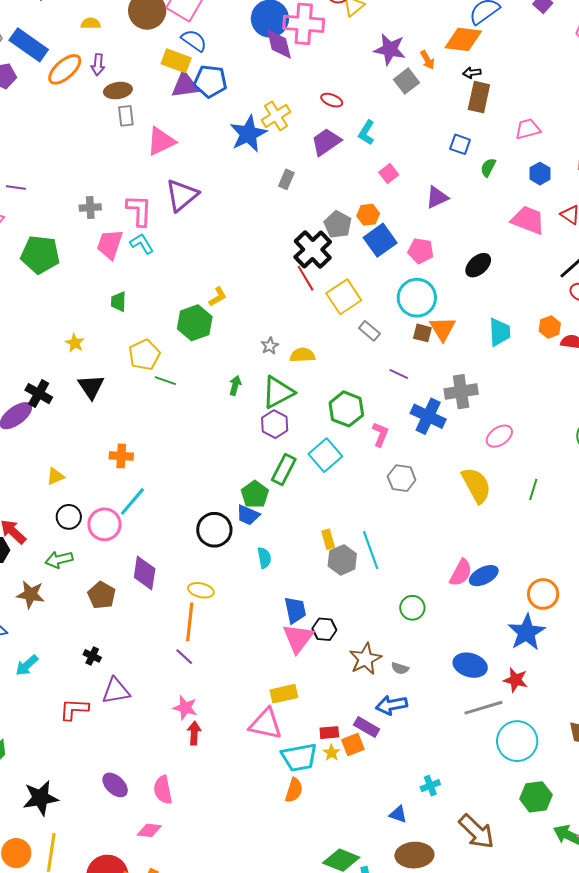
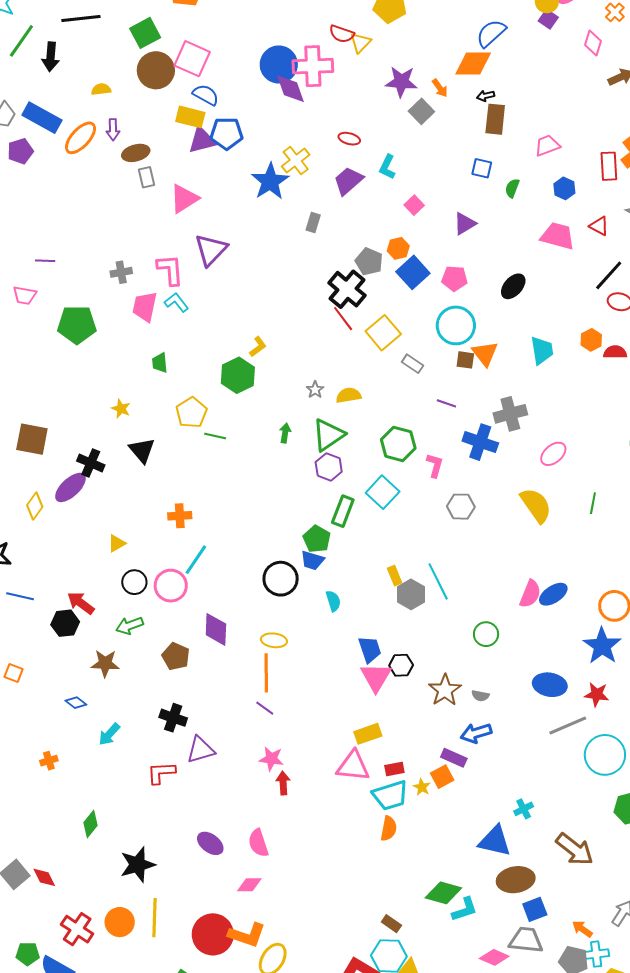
black cross: (92, 656) -> (173, 718), size x1.5
red rectangle: (329, 733) -> (394, 769), moved
blue triangle: (398, 814) -> (495, 841), size x1.8

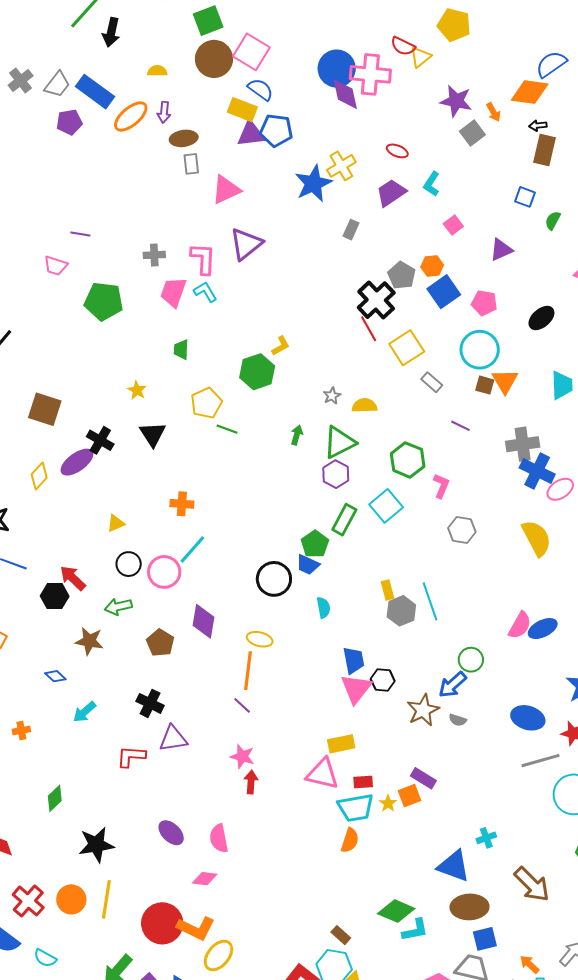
blue cross: (480, 442) -> (537, 471), moved
blue arrow: (476, 733) -> (452, 685), moved, turned -32

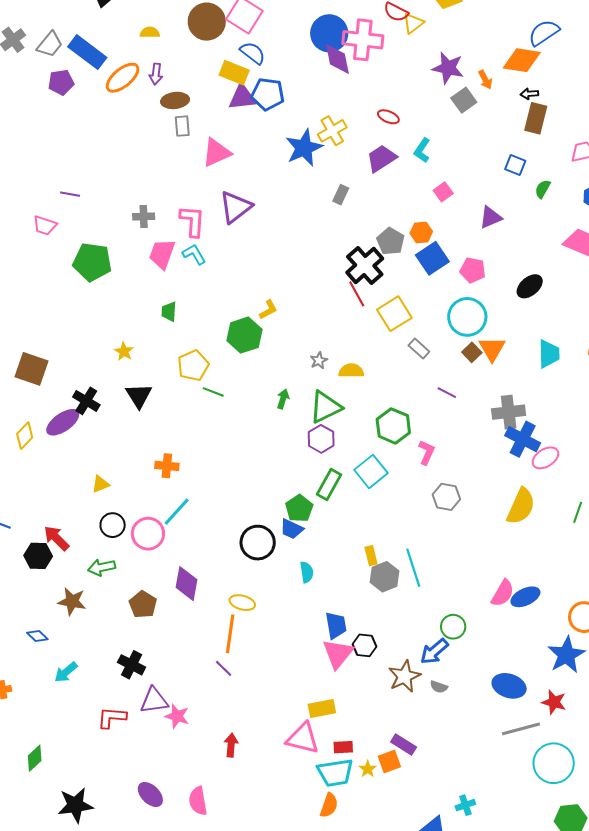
brown square: (485, 385) -> (472, 352), turned 30
yellow semicircle: (537, 538) -> (521, 506), turned 51
pink star: (242, 756) -> (177, 716), moved

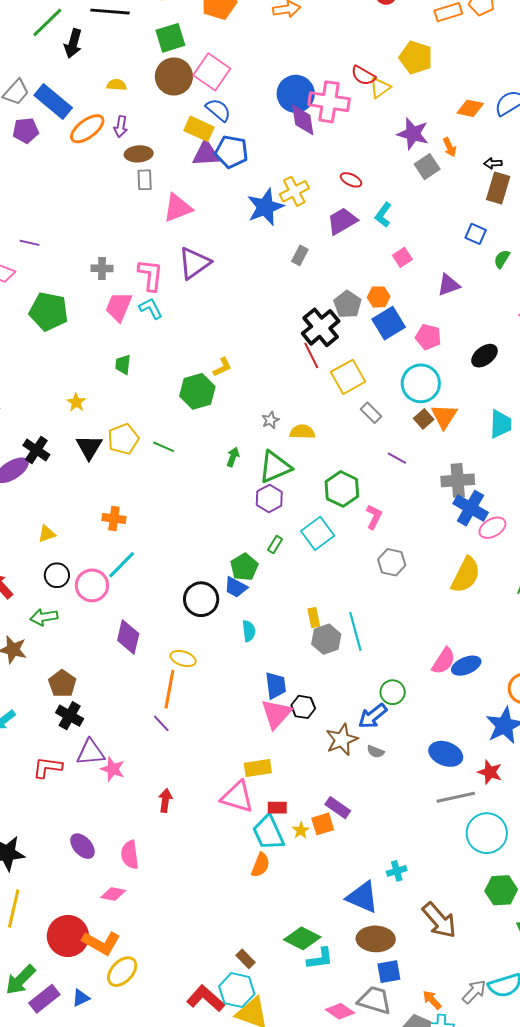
orange diamond: (522, 60) -> (470, 108), moved, size x0.7
yellow pentagon: (193, 365) -> (123, 439), moved
green rectangle: (329, 484) -> (275, 544), size x0.6
brown pentagon: (143, 604) -> (62, 684), moved
cyan trapezoid: (335, 773) -> (268, 833), turned 72

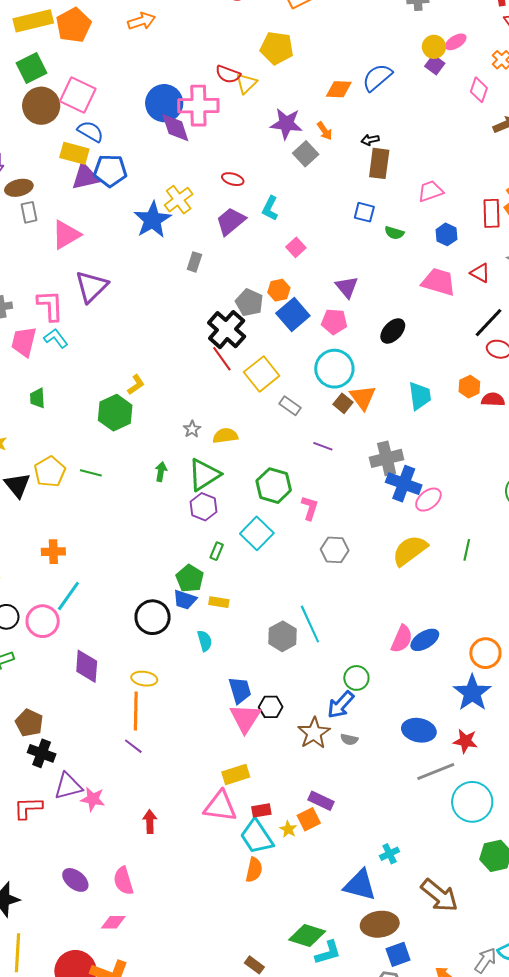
green semicircle: (502, 259) -> (394, 233), turned -96
purple triangle: (448, 285) -> (347, 287), moved, turned -40
yellow semicircle: (466, 575) -> (410, 550), turned -144
yellow rectangle: (314, 618) -> (219, 602), moved, turned -60

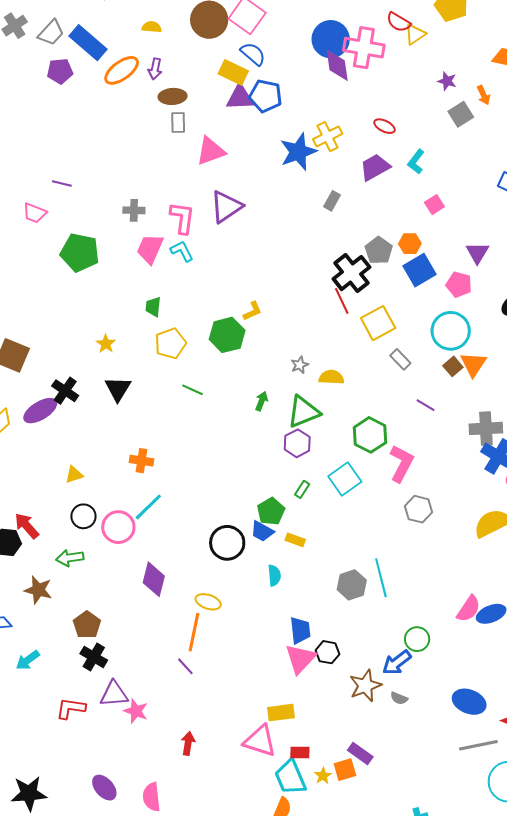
purple star: (286, 124) -> (447, 81), size x0.6
yellow pentagon: (50, 472) -> (170, 343), moved
pink L-shape: (310, 508) -> (401, 463), size x1.5

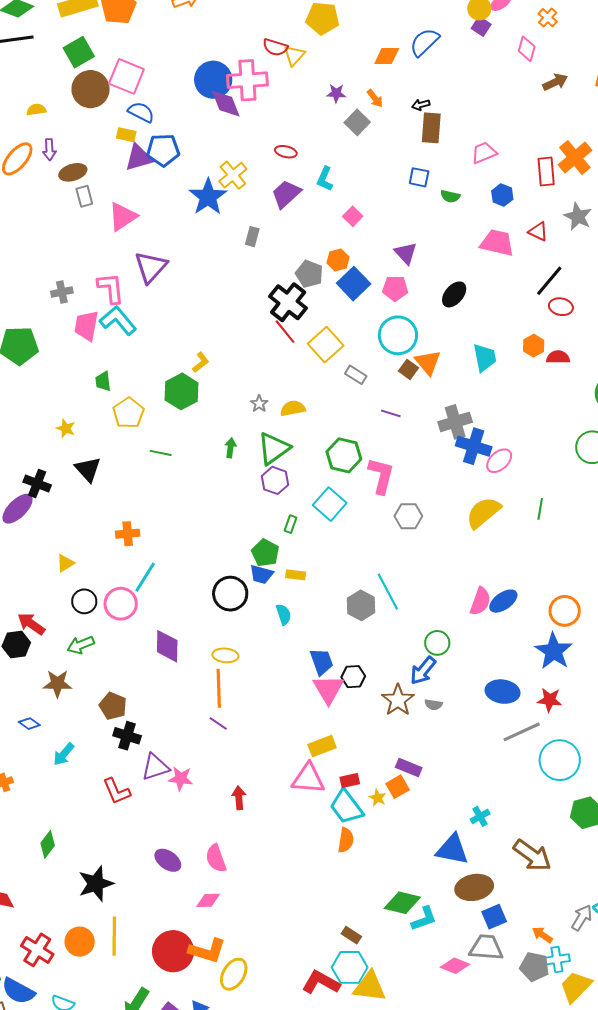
yellow rectangle: (233, 72) -> (126, 135), size x0.7
cyan L-shape: (182, 251) -> (118, 321), size x1.5
red L-shape: (71, 708) -> (117, 791), turned -108

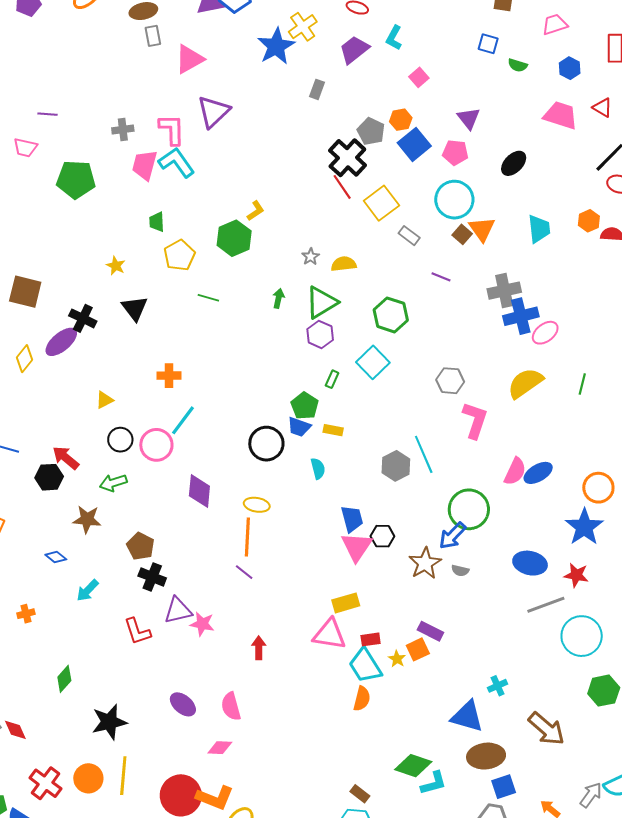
blue cross: (474, 446) -> (521, 316), turned -36
pink L-shape: (381, 476) -> (475, 420), moved
green circle: (437, 643) -> (469, 509), size x1.6

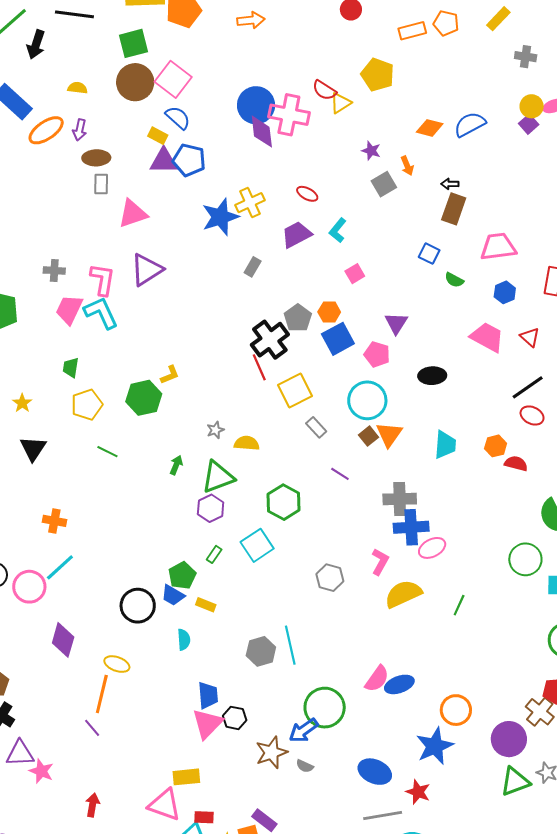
pink trapezoid: (555, 24) -> (498, 247), size x1.4
black ellipse: (514, 163) -> (432, 376), turned 32
pink L-shape: (475, 420) -> (380, 562), moved, size x0.7

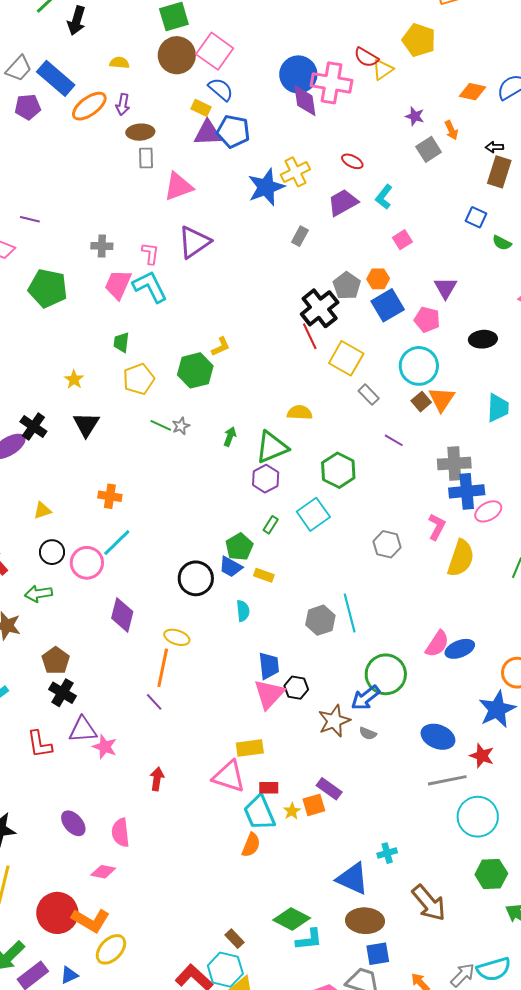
pink L-shape: (102, 280) -> (150, 253), size x0.7
yellow square: (295, 390) -> (346, 358), turned -32
gray star: (215, 430) -> (181, 426), moved
yellow semicircle: (403, 594) -> (461, 558), turned 135

